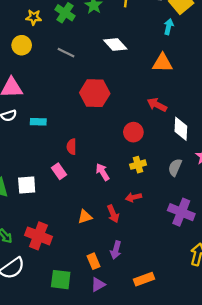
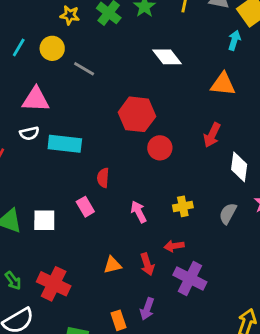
gray line: (66, 53) -> (84, 69), moved
red arrow: (157, 105) -> (212, 135), turned -96
cyan rectangle: (38, 122) -> (65, 144), size x1.6
red circle: (133, 132) -> (160, 148), moved
purple cross: (181, 212) -> (190, 278), moved

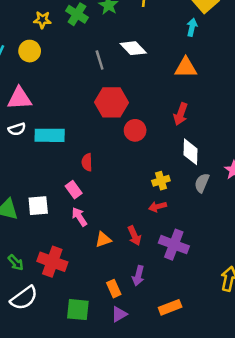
gray line: (84, 69) -> (100, 60), moved, turned 48
white diamond: (239, 167) -> (191, 152), moved
pink arrow: (139, 212) -> (79, 217), moved
red arrow: (174, 246) -> (158, 207), moved

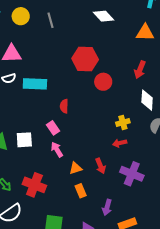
gray line: (100, 60) -> (51, 20), moved
purple arrow: (138, 276) -> (107, 207), moved
orange rectangle: (114, 289) -> (81, 191), moved

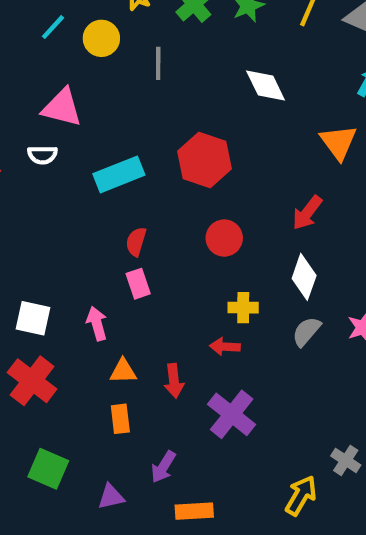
orange triangle: (145, 33) -> (339, 142), turned 36
red circle: (103, 82) -> (224, 238), moved
cyan rectangle: (35, 84) -> (119, 174), moved, turned -40
pink rectangle: (53, 128) -> (138, 284), moved
white square: (24, 140) -> (33, 318), moved

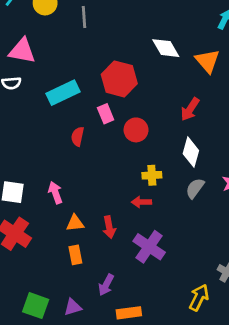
white diamond: (266, 86) -> (166, 48), moved
pink rectangle: (138, 284) -> (106, 114), moved
green square: (48, 469) -> (36, 306), moved

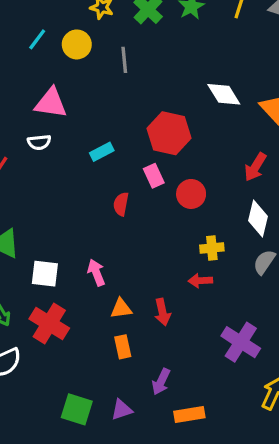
cyan rectangle: (63, 93) -> (102, 152), size x0.6
purple cross: (149, 247) -> (241, 342), moved

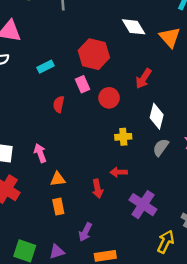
red arrow: (255, 167) -> (143, 79), moved
red arrow: (200, 281) -> (119, 172), moved
red arrow: (162, 312) -> (97, 189), moved

